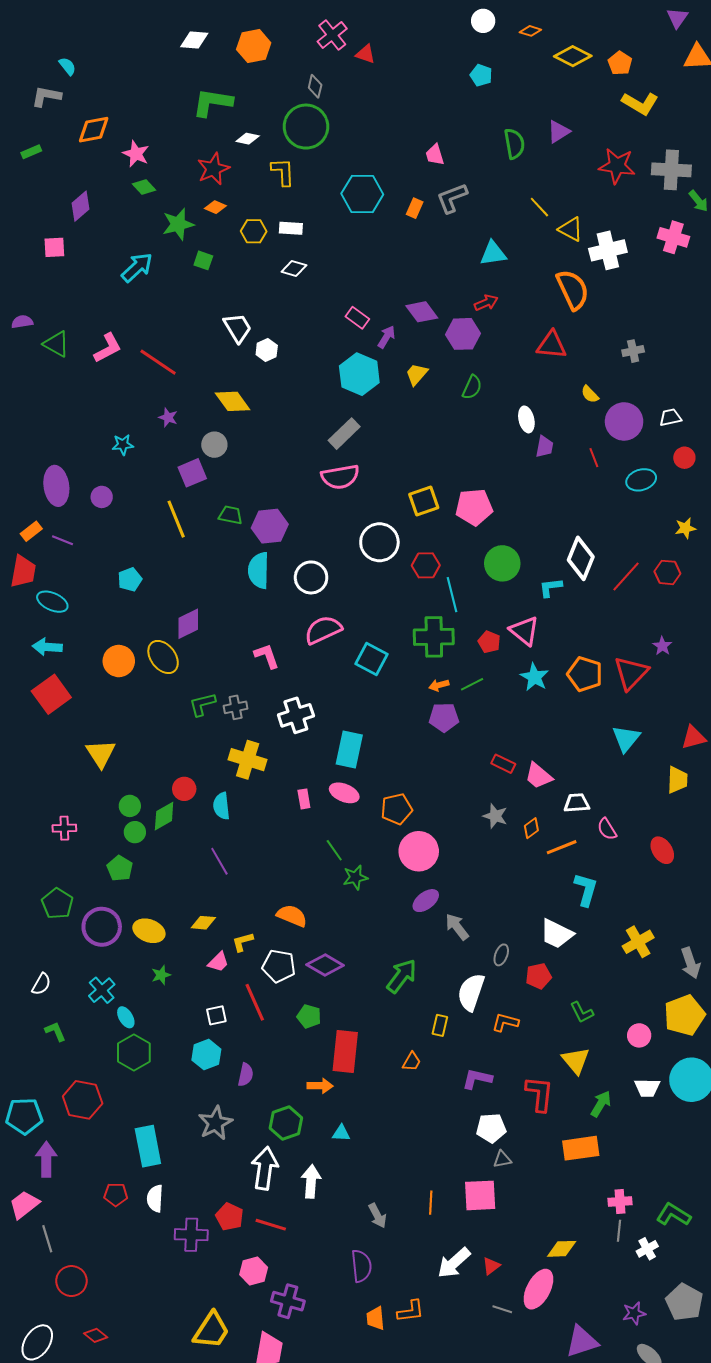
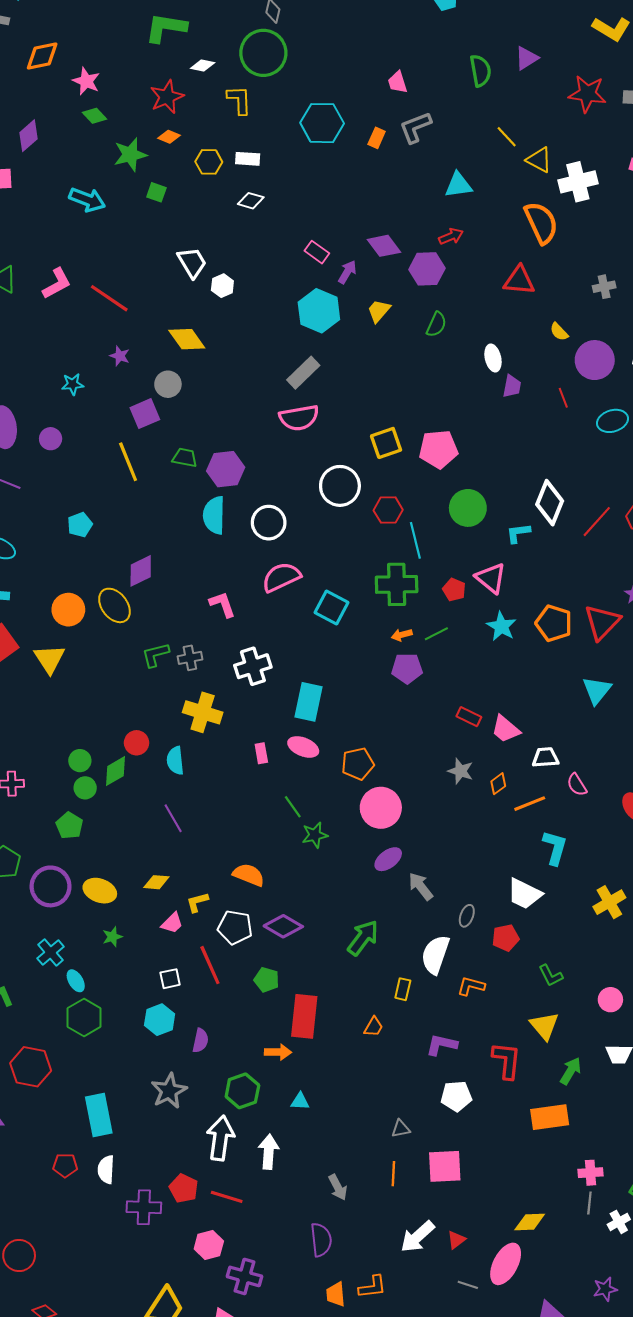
cyan arrow: (137, 267) -> (87, 200), turned 64
yellow triangle: (101, 754) -> (49, 659), moved
gray triangle: (502, 1159) -> (401, 1129), moved

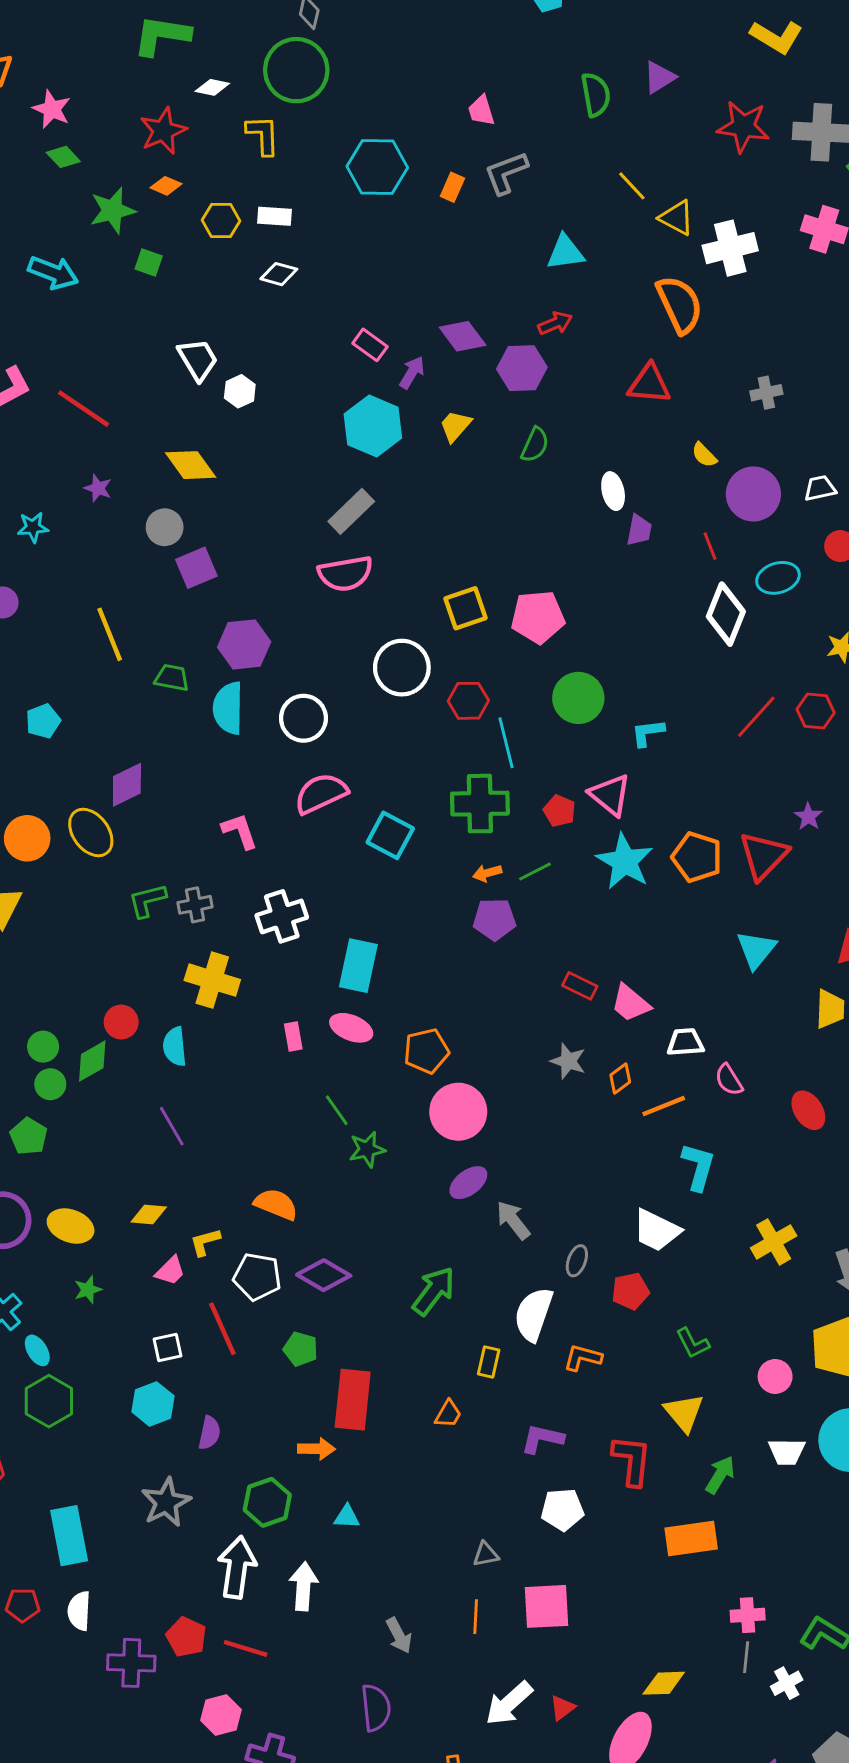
purple square: (145, 414) -> (196, 568), moved
green trapezoid: (185, 458) -> (172, 678), moved
white diamond: (550, 503) -> (726, 614), moved
cyan star: (501, 626) -> (625, 861), size x1.4

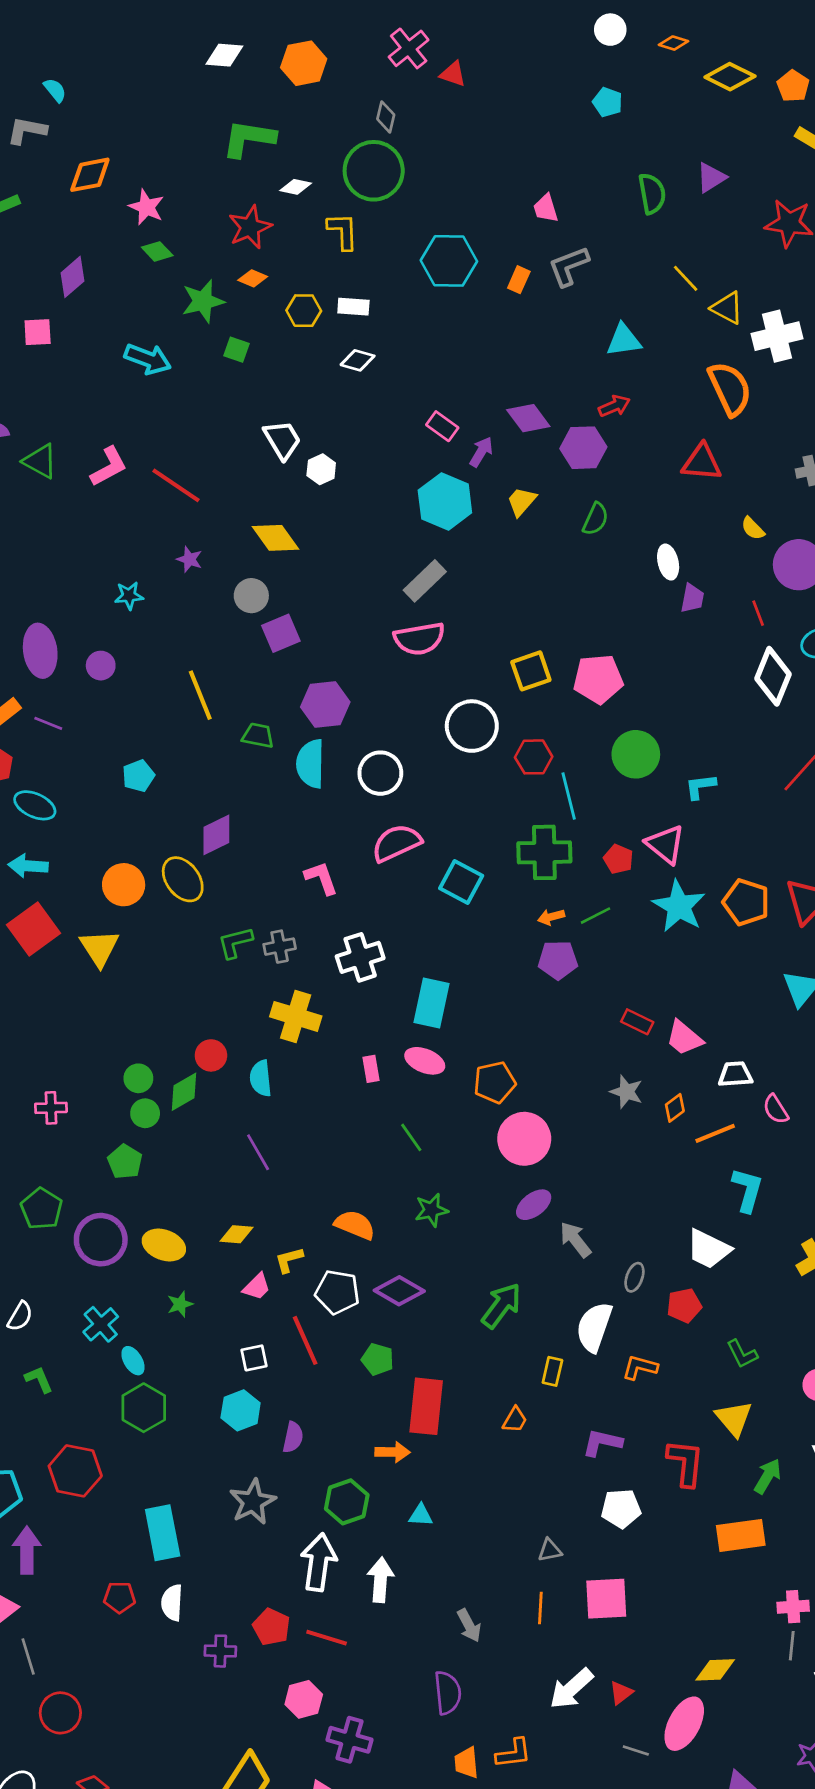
green star: (367, 1149) -> (431, 1210), moved
purple cross: (131, 1663) -> (220, 1651), size x0.7

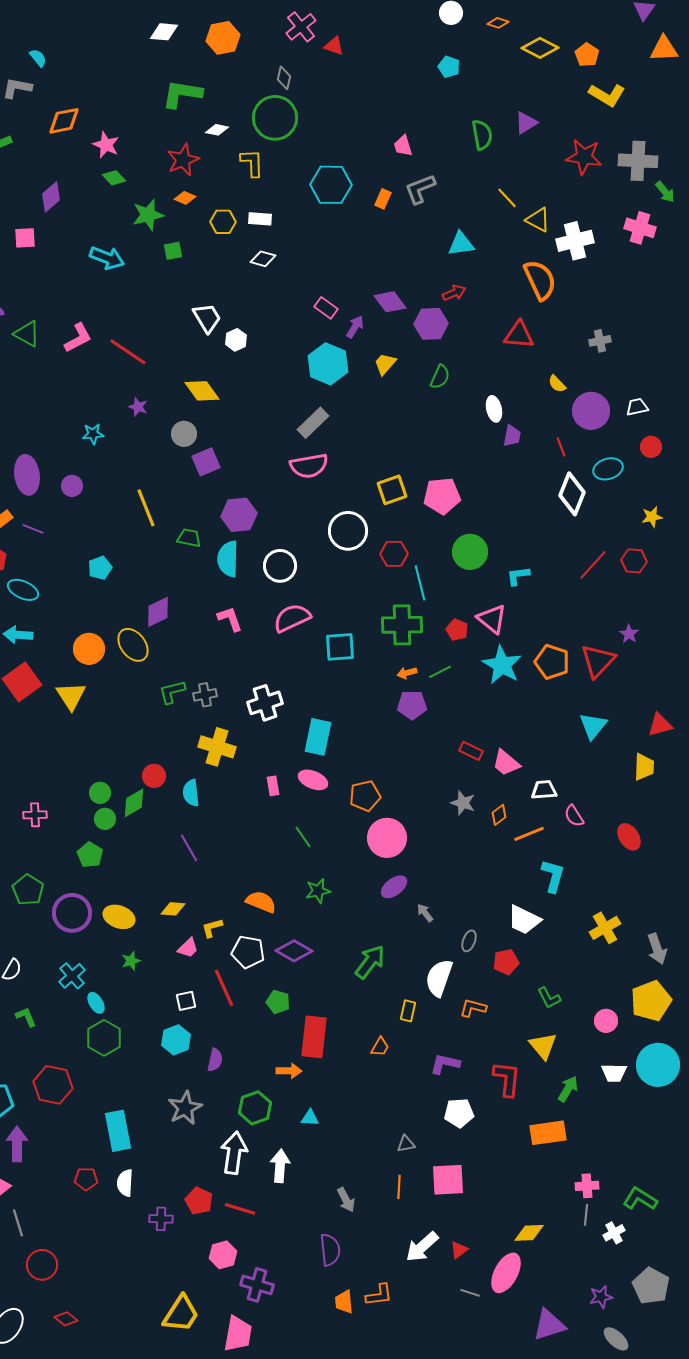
green square: (237, 350) -> (173, 251), turned -30
pink L-shape: (321, 878) -> (230, 619), moved
cyan square: (461, 882) -> (340, 647), turned -32
gray arrow: (575, 1240) -> (425, 913), size x0.7

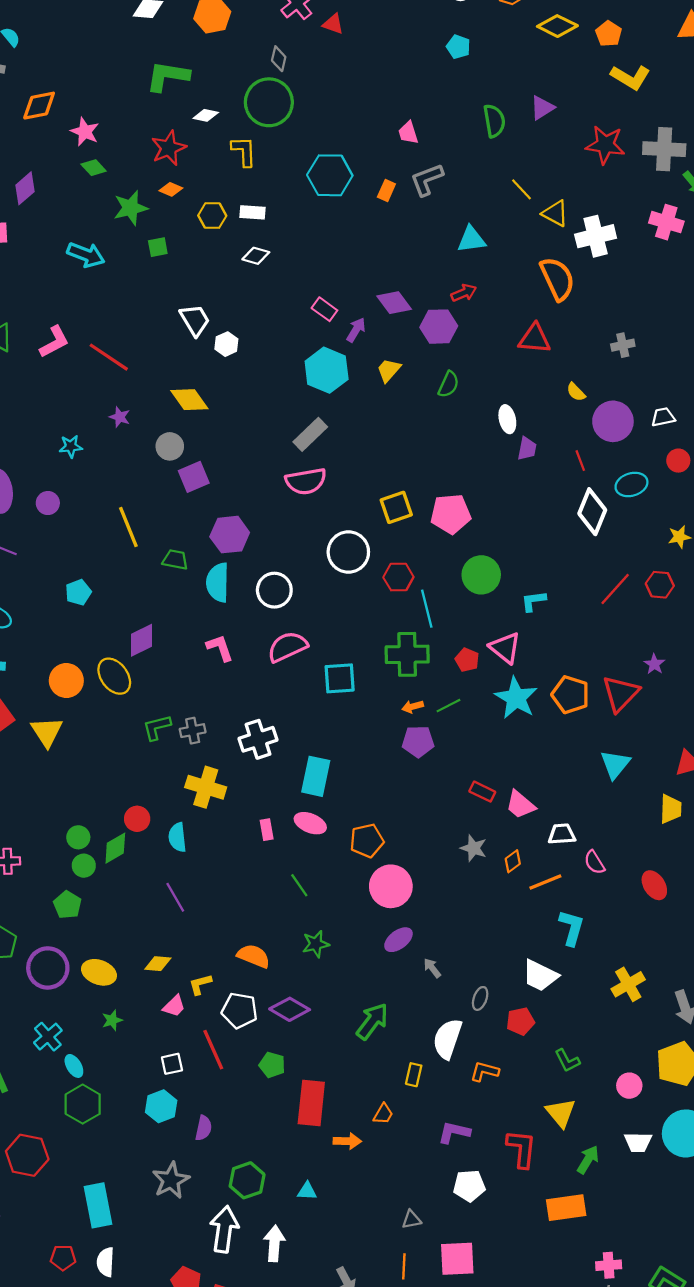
orange arrow: (289, 1071) -> (347, 1141), moved

